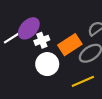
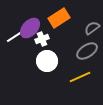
orange rectangle: (70, 45) -> (59, 18), moved

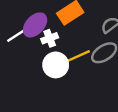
yellow line: (80, 77) -> (77, 56), moved

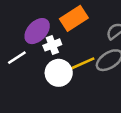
white line: (16, 36) -> (17, 58), moved

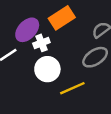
yellow line: (81, 64) -> (72, 88), moved

